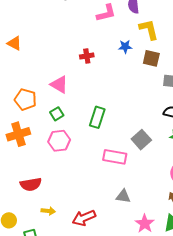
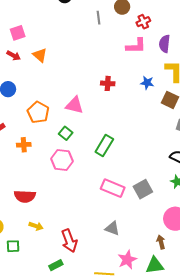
pink triangle: (59, 84) -> (74, 105), turned -30
green square: (57, 114) -> (66, 133), turned -32
orange cross: (18, 134) -> (24, 145), size x0.6
gray square: (141, 140) -> (143, 189), moved
red arrow: (84, 218) -> (69, 241), turned -100

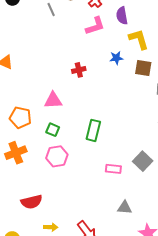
orange cross: (24, 145) -> (16, 153), size x1.5
pink rectangle: (113, 188) -> (113, 169), size x0.7

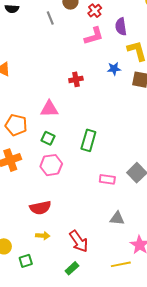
red semicircle: (32, 202) -> (40, 208), moved

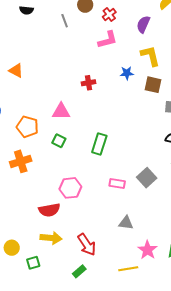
purple semicircle: (121, 27) -> (143, 24), moved, turned 30
pink hexagon: (51, 165) -> (70, 188), moved
yellow arrow: (43, 236) -> (51, 238), size x1.5

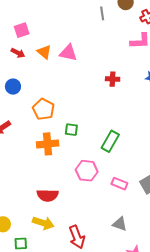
pink triangle: (61, 111) -> (68, 53), moved
green square: (59, 141) -> (71, 130), turned -32
orange cross: (21, 161) -> (48, 144), moved
pink hexagon: (70, 188) -> (87, 171), moved

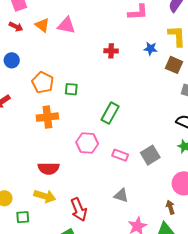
green square: (71, 130) -> (71, 89), moved

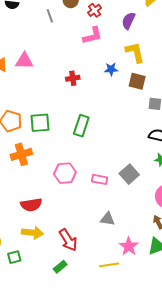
green square: (71, 89) -> (40, 123), size x1.5
green rectangle: (110, 113) -> (81, 126), moved

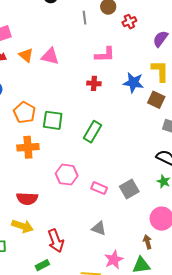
pink L-shape: (92, 36) -> (105, 55), moved
blue star: (111, 69) -> (133, 83), size x1.5

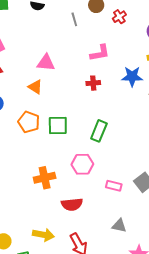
orange triangle: (26, 55) -> (35, 87), moved
orange cross: (28, 147) -> (45, 178), moved
pink hexagon: (67, 175) -> (82, 164), moved
red semicircle: (27, 199) -> (72, 204), moved

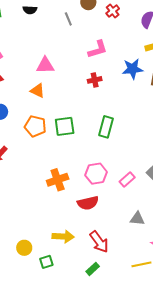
pink hexagon: (82, 164) -> (96, 174), moved
pink rectangle: (114, 186) -> (127, 180), turned -49

